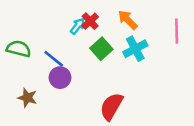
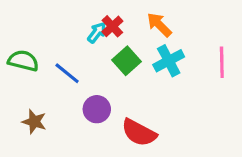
pink line: (177, 31) -> (222, 62), moved
purple circle: (60, 78) -> (97, 109), moved
red semicircle: (111, 106) -> (139, 133), turned -92

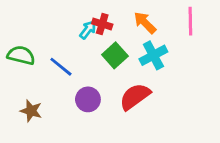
red cross: (112, 26) -> (102, 24), turned -30
pink line: (222, 62) -> (190, 21), moved
red semicircle: (139, 133) -> (135, 97), moved, turned 116

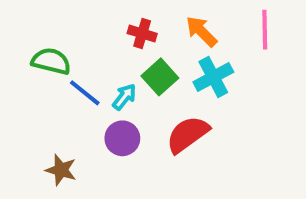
cyan arrow: (88, 30) -> (124, 97), moved
green semicircle: (21, 55) -> (51, 61), moved
brown star: (31, 111) -> (61, 170), moved

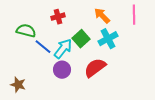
red cross: (142, 33) -> (58, 17), moved, turned -32
cyan arrow: (124, 97) -> (63, 49), size x1.5
brown star: (61, 170) -> (18, 85), moved

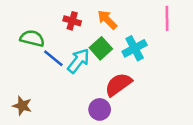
orange arrow: (102, 16) -> (107, 20), moved
red cross: (58, 17) -> (72, 21), turned 32
purple circle: (62, 70) -> (100, 109), moved

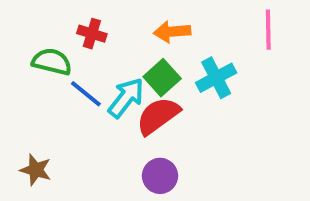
orange arrow: (107, 20) -> (172, 32), turned -50
red cross: (72, 21) -> (92, 34), moved
red semicircle: (118, 84) -> (158, 116), moved

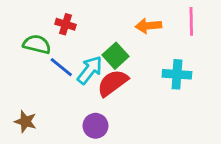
orange arrow: (172, 32) -> (148, 26), moved
cyan cross: (216, 78) -> (177, 74), moved, turned 32
purple circle: (160, 176) -> (95, 126), moved

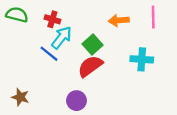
green semicircle: (37, 44) -> (17, 15), moved
cyan arrow: (90, 70) -> (62, 38), moved

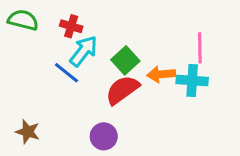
pink line: (153, 17) -> (200, 48), moved
orange arrow: (119, 20) -> (161, 74), moved

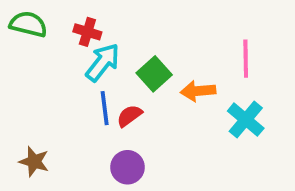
blue line: (66, 73) -> (105, 108), moved, turned 44
cyan cross: (192, 81) -> (246, 120), moved, turned 36
red semicircle: (122, 90) -> (129, 116), moved, size x0.6

